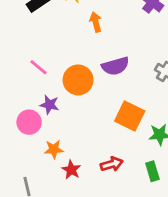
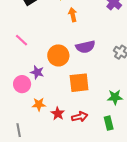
pink line: (38, 67) -> (22, 40), moved
orange square: (130, 116) -> (79, 83), moved, turned -35
red star: (71, 170) -> (58, 113), moved

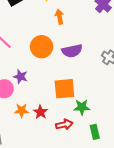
orange circle: (58, 55) -> (42, 47), moved
green star: (115, 97) -> (82, 107), moved
red star: (58, 113) -> (40, 112), moved

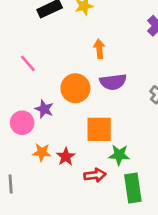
orange arrow: (59, 17) -> (99, 49), moved
orange circle: (42, 47) -> (75, 88), moved
green rectangle: (95, 132) -> (133, 188), size x1.5

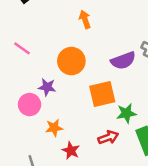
purple semicircle: (113, 82) -> (123, 60), moved
red star: (66, 157) -> (71, 151), moved

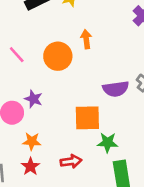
orange circle: (71, 61) -> (58, 56), moved
red arrow: (108, 137) -> (71, 161), moved
red star: (71, 151) -> (30, 167), moved

